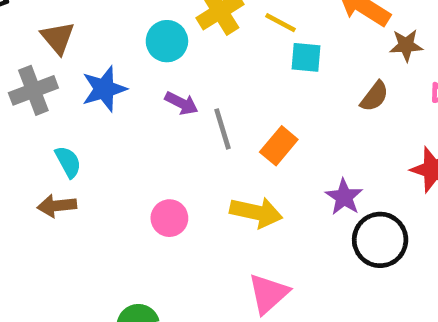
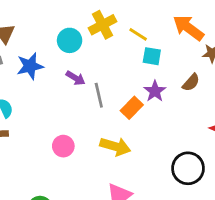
purple star: (344, 197) -> (155, 91), moved

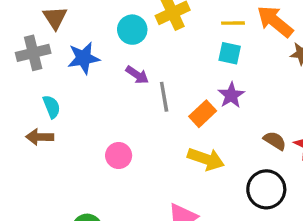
yellow line: (138, 34) -> (233, 23), moved, turned -36
brown semicircle: (191, 82) -> (275, 141), moved, turned -102
yellow arrow: (115, 146) -> (206, 159), moved

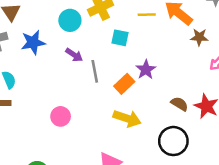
cyan square: (230, 53) -> (120, 38), moved

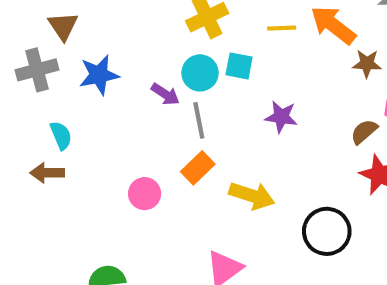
cyan circle: (70, 20) -> (200, 73), moved
purple star: (146, 70) -> (281, 117), turned -30
orange rectangle: (124, 84) -> (198, 168), moved
brown semicircle: (179, 104) -> (364, 132), moved, turned -72

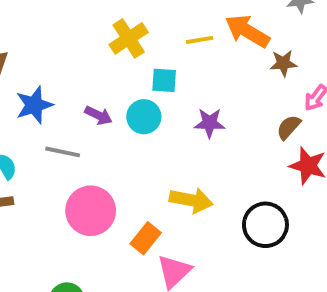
cyan circle: (200, 73) -> (144, 117), moved
gray line: (199, 120) -> (63, 152), moved, turned -60
orange rectangle: (198, 168) -> (146, 238), moved
pink circle: (145, 194) -> (91, 211), size x1.6

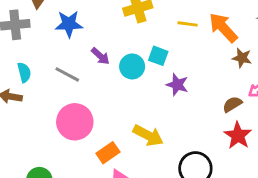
cyan square: (164, 80) -> (158, 56), moved
blue star: (34, 105) -> (69, 24), moved

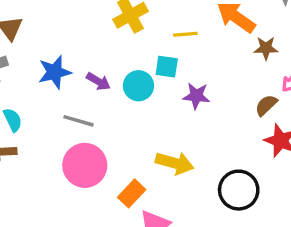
blue star: (69, 24) -> (55, 72), moved
yellow line: (188, 24) -> (185, 34), moved
gray line: (67, 74) -> (78, 121), moved

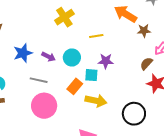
yellow line: (185, 34) -> (96, 36), moved
cyan square: (167, 67) -> (91, 75), moved
orange rectangle: (132, 193) -> (75, 86), moved

